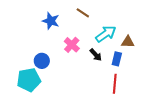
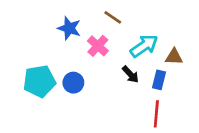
pink cross: (72, 45) -> (98, 46), moved
blue circle: (42, 61) -> (73, 83), moved
cyan pentagon: (29, 80) -> (39, 81), moved

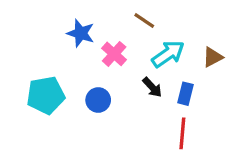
brown line: (113, 17) -> (144, 21), moved
brown triangle: (174, 57) -> (213, 57), moved, turned -30
blue circle: (73, 83) -> (98, 100), moved

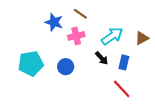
brown line: (144, 21) -> (80, 14), moved
pink cross: (114, 54) -> (76, 36), turned 35
red line: (182, 133) -> (122, 89), turned -48

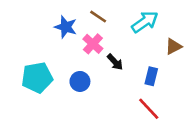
pink cross: (76, 36) -> (93, 44), turned -35
cyan arrow: (112, 36) -> (145, 22), moved
black arrow: (102, 58) -> (115, 62), moved

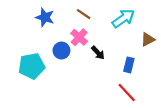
blue star: (66, 27) -> (45, 17), moved
blue circle: (80, 81) -> (61, 51), moved

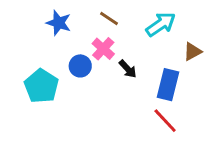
blue rectangle: (129, 65) -> (168, 85), size x1.5
cyan pentagon: (32, 66) -> (41, 86), turned -30

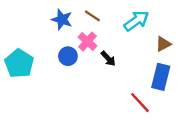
blue star: (59, 23) -> (62, 20), moved
blue rectangle: (168, 85) -> (161, 77), moved
cyan pentagon: (41, 86) -> (19, 63), moved

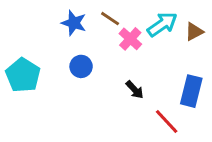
pink cross: (88, 42) -> (130, 39), moved
brown triangle: (163, 44) -> (194, 32), moved
black arrow: (108, 59) -> (135, 90), moved

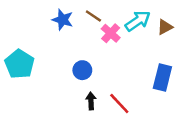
blue circle: (81, 66) -> (82, 70), moved
black arrow: (135, 90) -> (91, 101), moved, turned -140
red line: (167, 122) -> (119, 103), moved

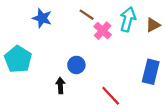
blue star: (63, 20) -> (42, 18), moved
cyan arrow: (138, 21) -> (128, 19), turned -40
black arrow: (91, 101) -> (60, 86), moved

